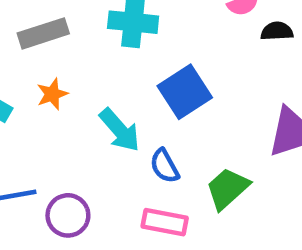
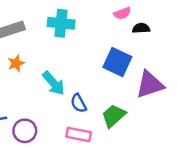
blue square: (185, 92) -> (117, 62), moved, turned -32

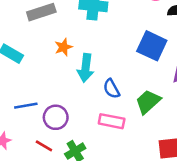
orange star: (16, 63) -> (63, 47), moved
cyan arrow: (54, 83) -> (86, 68), turned 48

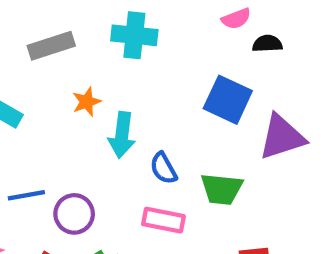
green trapezoid: (148, 102) -> (222, 189), turned -132

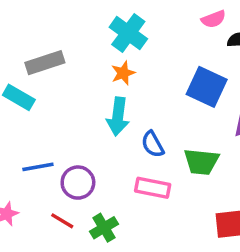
cyan cross: (134, 35) -> (128, 33), turned 30
gray rectangle: (51, 46) -> (45, 63), moved
orange star: (87, 102) -> (123, 73), moved

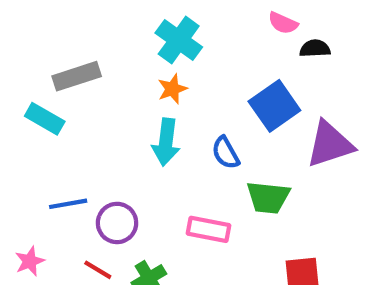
pink semicircle: (214, 19) -> (283, 23), turned 45
blue square: (207, 87) -> (274, 106), turned 30
blue semicircle: (153, 144) -> (226, 153), moved

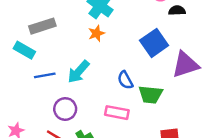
cyan arrow: (166, 142) -> (78, 72), moved, turned 35
blue semicircle: (226, 153) -> (125, 80), moved
blue line: (68, 204) -> (45, 75), moved

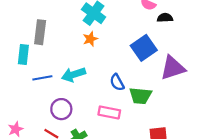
gray rectangle: (42, 26) -> (40, 32), turned -65
cyan rectangle: (24, 50) -> (23, 54), turned 66
cyan arrow: (78, 72) -> (74, 75), turned 30

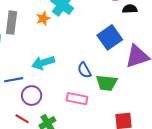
orange star: (90, 39) -> (43, 18), moved
blue line: (42, 78) -> (14, 80), moved

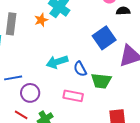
cyan arrow: (43, 63) -> (57, 62), moved

